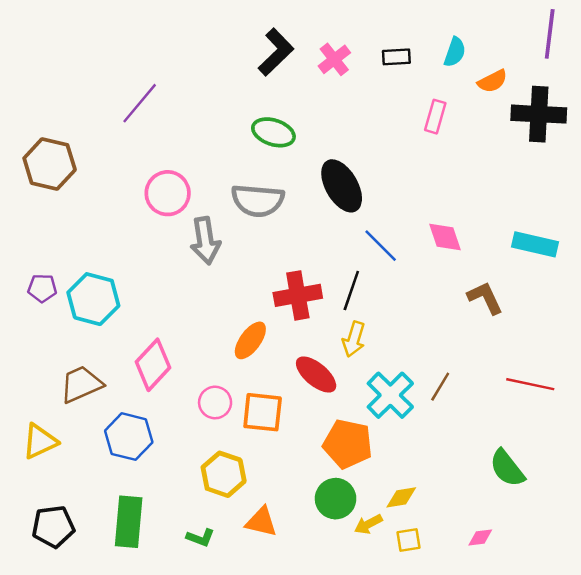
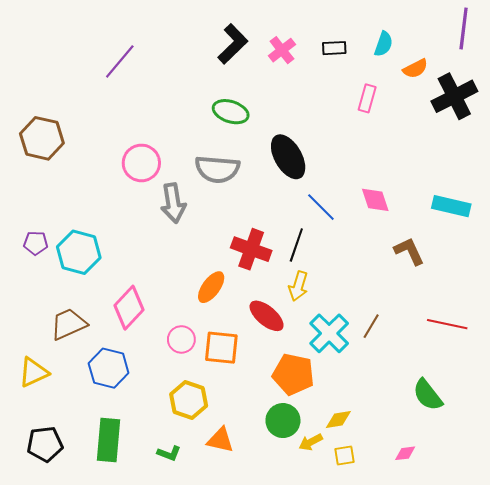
purple line: (140, 103) -> (120, 61), moved
black cross: (539, 114) -> (454, 96), turned -30
red cross: (298, 295) -> (251, 249), turned 30

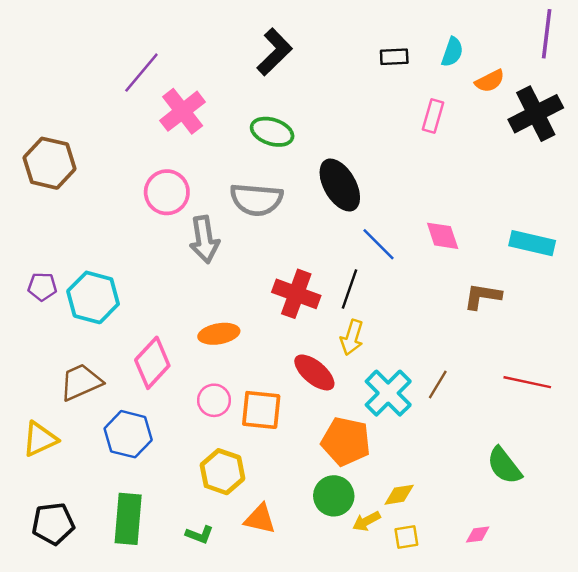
pink cross: (282, 50) -> (183, 111), moved, size x1.4
brown L-shape: (409, 251) -> (483, 296), turned -56
orange ellipse: (211, 287) -> (219, 334), moved, turned 44

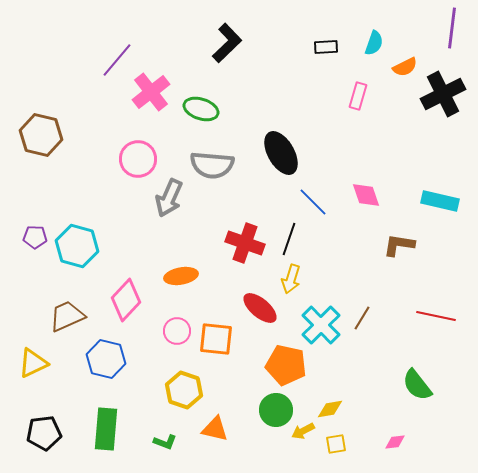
green ellipse: (272, 132) -> (201, 109), moved
gray arrow: (204, 239) -> (169, 198), turned 33

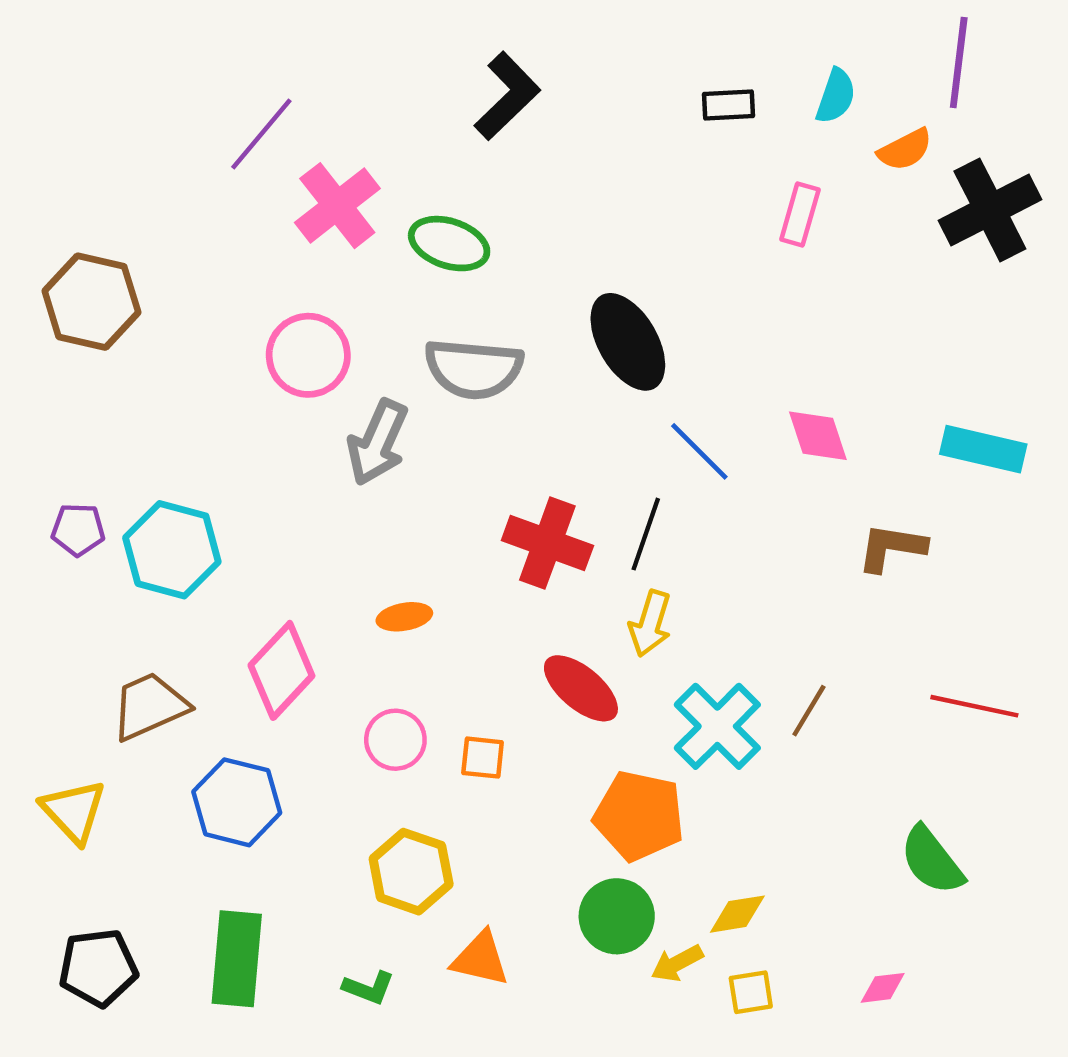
purple line: (452, 28) -> (959, 62), moved
orange ellipse: (181, 276) -> (404, 617), size x0.7
orange square: (216, 339) -> (483, 758), size x0.6
yellow triangle: (33, 363) -> (74, 811), turned -48

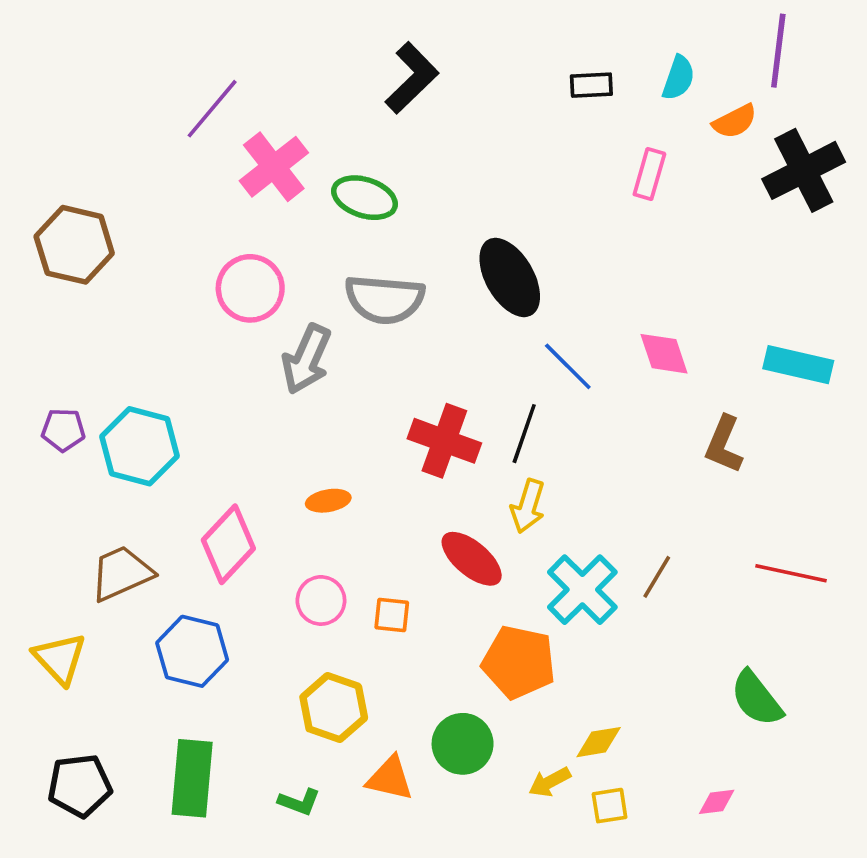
brown L-shape: (892, 547) -> (724, 444), turned -76
green circle: (617, 916) -> (463, 744), moved

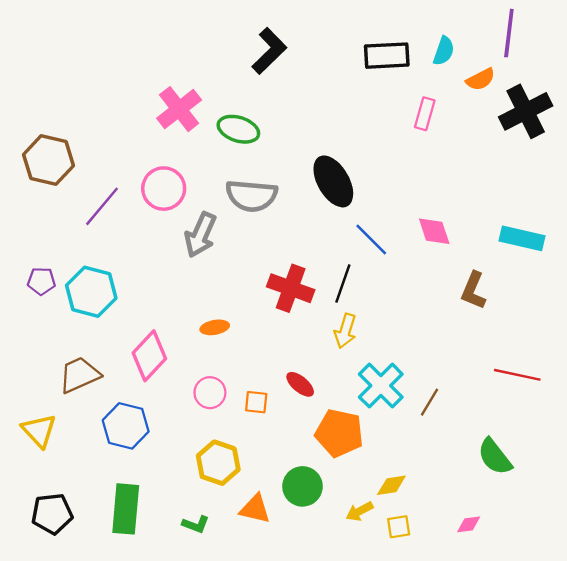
black rectangle: (591, 85) -> (387, 56), size x1.6
purple line: (212, 109) -> (102, 206), moved
red ellipse: (472, 559) -> (300, 384), moved, size x0.7
brown line: (657, 577) -> (429, 402), moved

